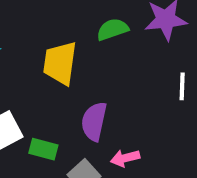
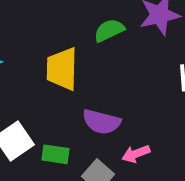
purple semicircle: (94, 121) -> (102, 122), turned -81

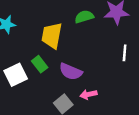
green rectangle: (56, 154) -> (40, 64), moved, turned 35

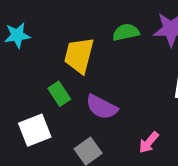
white square: (16, 75) -> (35, 130), moved
pink arrow: (88, 94) -> (149, 142), moved, turned -42

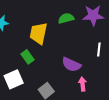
purple semicircle: (102, 107) -> (71, 65), moved
pink arrow: (149, 142) -> (83, 84), turned 136

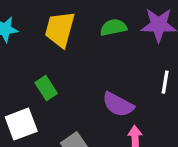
yellow trapezoid: (38, 33) -> (60, 29), moved

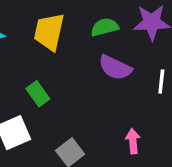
purple semicircle: (118, 105) -> (115, 68), moved

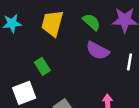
green semicircle: (105, 27) -> (92, 22), turned 54

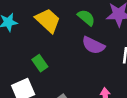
yellow trapezoid: (52, 23) -> (48, 21), turned 120

